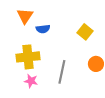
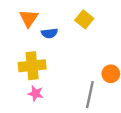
yellow square: (85, 32) -> (84, 19), moved
gray line: (62, 72) -> (90, 95), moved

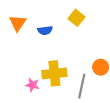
orange triangle: (29, 18) -> (18, 23), moved
yellow cross: (32, 66) -> (54, 73), moved

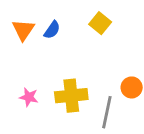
blue semicircle: (45, 30) -> (52, 30), moved, turned -48
pink star: (32, 85) -> (29, 97), moved

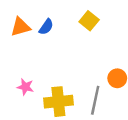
orange triangle: (23, 30) -> (20, 27), turned 40
yellow cross: (71, 96) -> (58, 102), moved

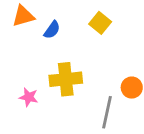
orange triangle: (20, 27) -> (23, 16), moved
yellow cross: (58, 102) -> (66, 79), moved

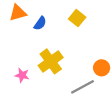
yellow cross: (66, 79) -> (51, 61), turned -30
gray line: (107, 112) -> (82, 87), turned 50

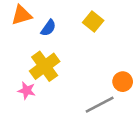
yellow cross: (51, 61) -> (45, 66), moved

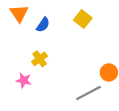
orange triangle: (22, 15) -> (19, 13), turned -48
yellow cross: (45, 66) -> (40, 59), size x0.6

